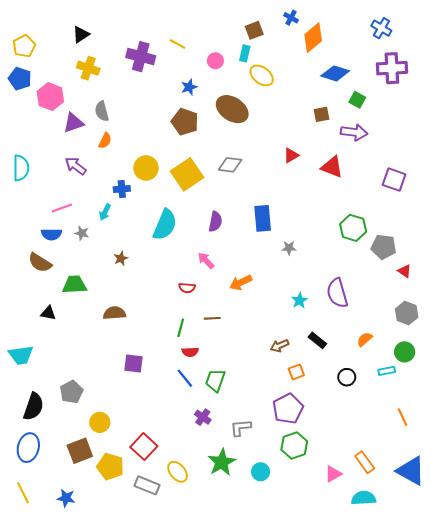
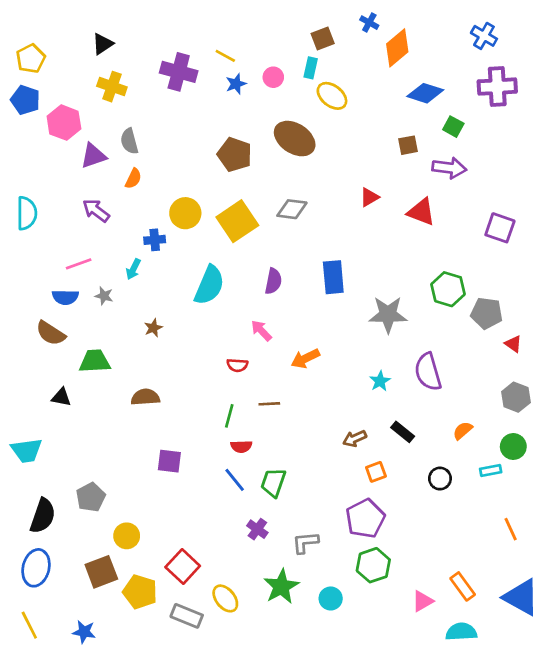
blue star: (189, 87) -> (236, 84), moved
gray star: (289, 248) -> (388, 315), moved, size x2.0

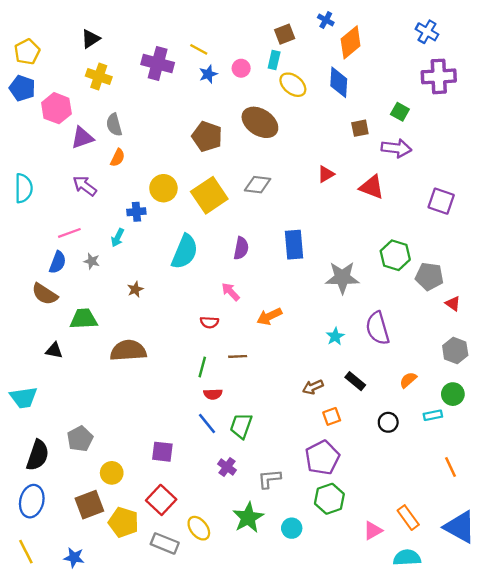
blue diamond: (425, 93) -> (339, 82), moved, turned 76
blue semicircle: (65, 297) -> (58, 262), turned -70
brown semicircle: (145, 397) -> (128, 351), size x1.4
purple square: (169, 461) -> (162, 452), moved

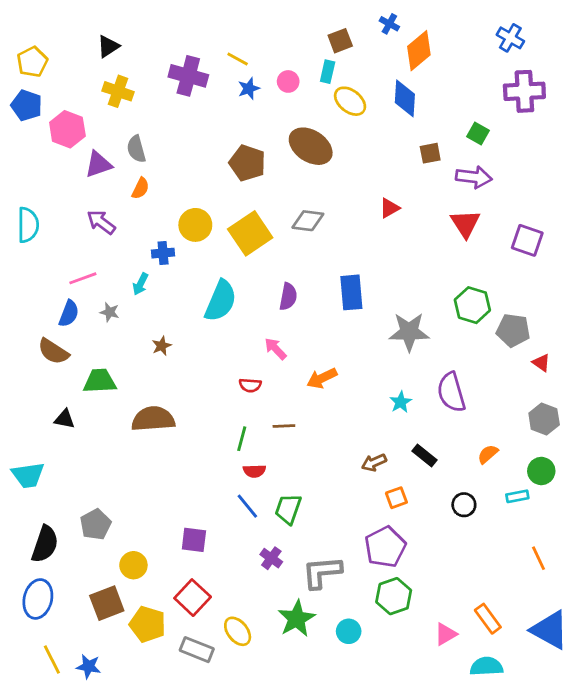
red triangle: (372, 187) -> (465, 224), moved, turned 36
gray L-shape: (269, 479) -> (322, 572), size x1.4
yellow line: (26, 552) -> (52, 659), moved

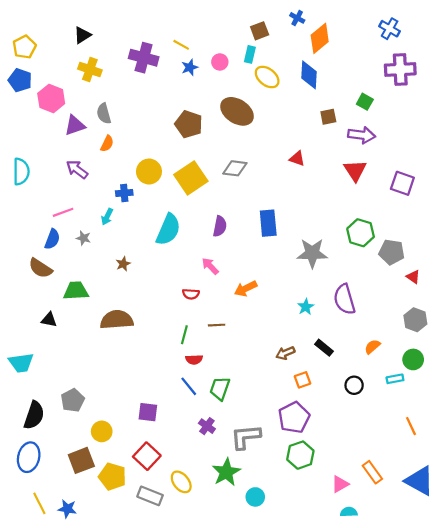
red triangle: (389, 208) -> (297, 159), turned 49
cyan circle: (349, 631) -> (255, 497), moved
cyan semicircle: (486, 666) -> (349, 512), moved, size x0.7

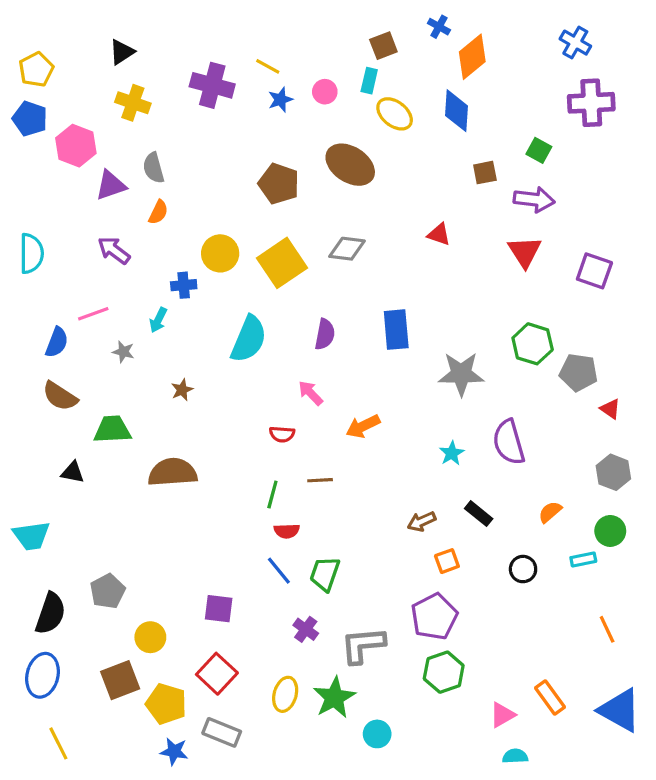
blue semicircle: (52, 239) -> (57, 342), moved
yellow ellipse: (181, 482) -> (285, 694), moved, turned 55
blue star: (67, 509) -> (174, 751), moved

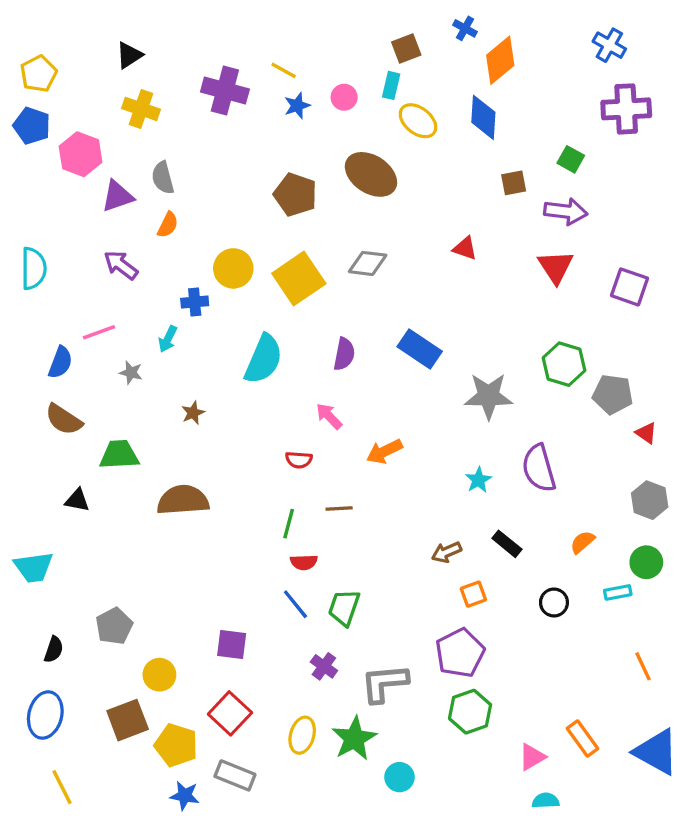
blue rectangle: (396, 330) -> (420, 349), turned -51
black semicircle: (50, 613) -> (54, 650), size x0.6

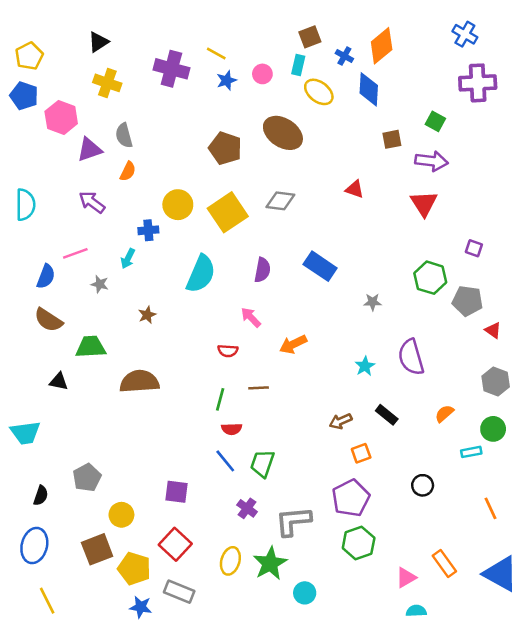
blue cross: (465, 28) -> (344, 56), moved
purple square: (630, 287) -> (474, 248), moved, size x0.6
gray star: (488, 396) -> (373, 302), size x0.5
black circle: (554, 603) -> (423, 485), moved

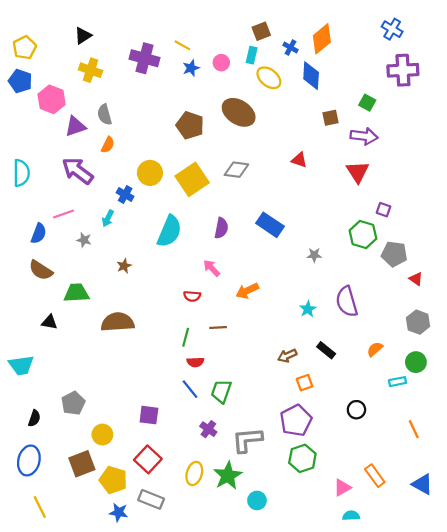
purple arrow: (92, 202) -> (78, 171), size x1.4
blue cross: (148, 230) -> (125, 195), turned 35
purple square: (474, 248) -> (383, 210), moved
blue triangle: (501, 574) -> (422, 484), size x0.7

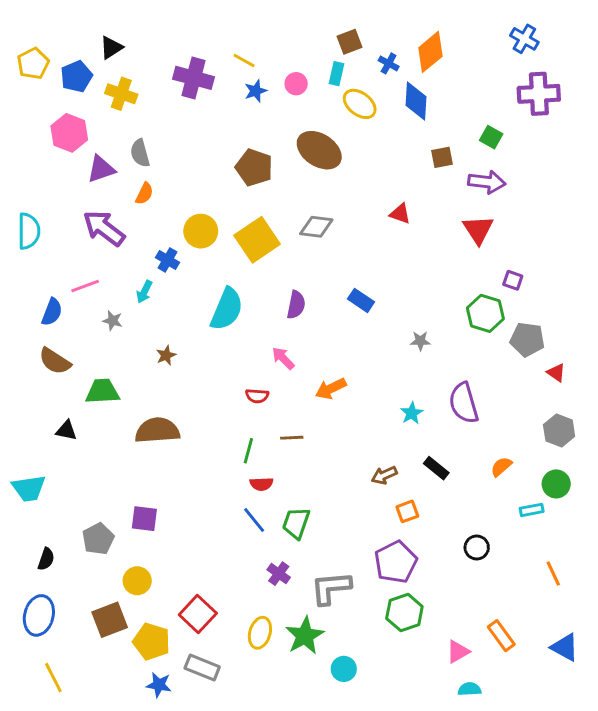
blue pentagon: (20, 81) -> (76, 76), moved, turned 30
blue rectangle: (270, 225) -> (361, 300), size x0.7
purple square: (149, 415) -> (144, 519), moved

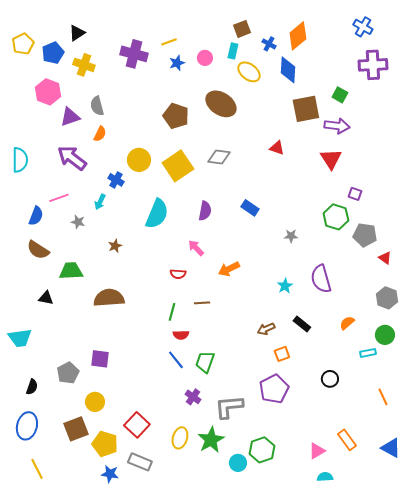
yellow line: (244, 61) -> (169, 42), turned -49
brown square: (442, 157) -> (306, 109), size x1.8
green hexagon: (404, 613) -> (262, 450), moved

